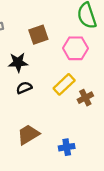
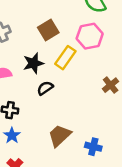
yellow rectangle: (64, 84) -> (65, 58), moved
blue cross: (67, 147) -> (93, 147), moved, turned 35

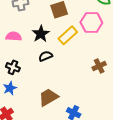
black star: (33, 63) -> (41, 34), turned -30

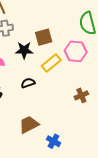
black star: (41, 34) -> (24, 50), moved, turned 30

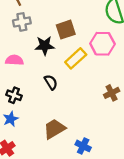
black semicircle: (28, 83) -> (51, 82), turned 80

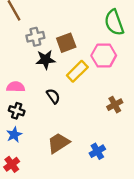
gray cross: (22, 22) -> (35, 37), moved
pink semicircle: (14, 60) -> (16, 87), moved
blue cross: (83, 146) -> (97, 151), moved, turned 35

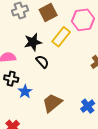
black star: (45, 60) -> (33, 42), moved
blue star: (14, 135) -> (25, 92), moved

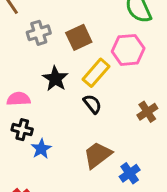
black star: (33, 42) -> (55, 79), turned -30
black semicircle: (42, 62) -> (92, 104), moved
brown trapezoid: (52, 103) -> (97, 155), moved

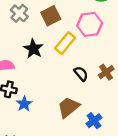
gray cross: (39, 33) -> (19, 13), turned -30
black semicircle: (92, 104) -> (81, 74), moved

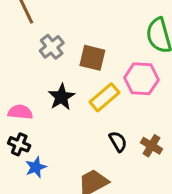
brown square: (51, 16) -> (92, 58), turned 30
brown cross: (106, 72) -> (151, 146), turned -35

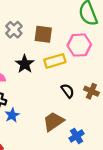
yellow rectangle: (105, 97) -> (55, 61), turned 30

